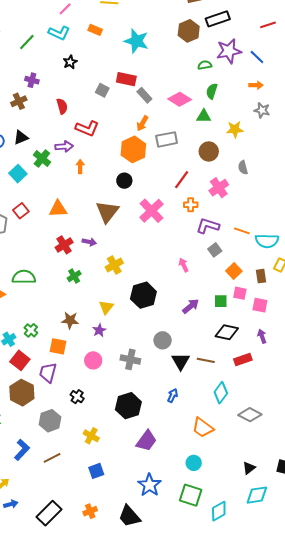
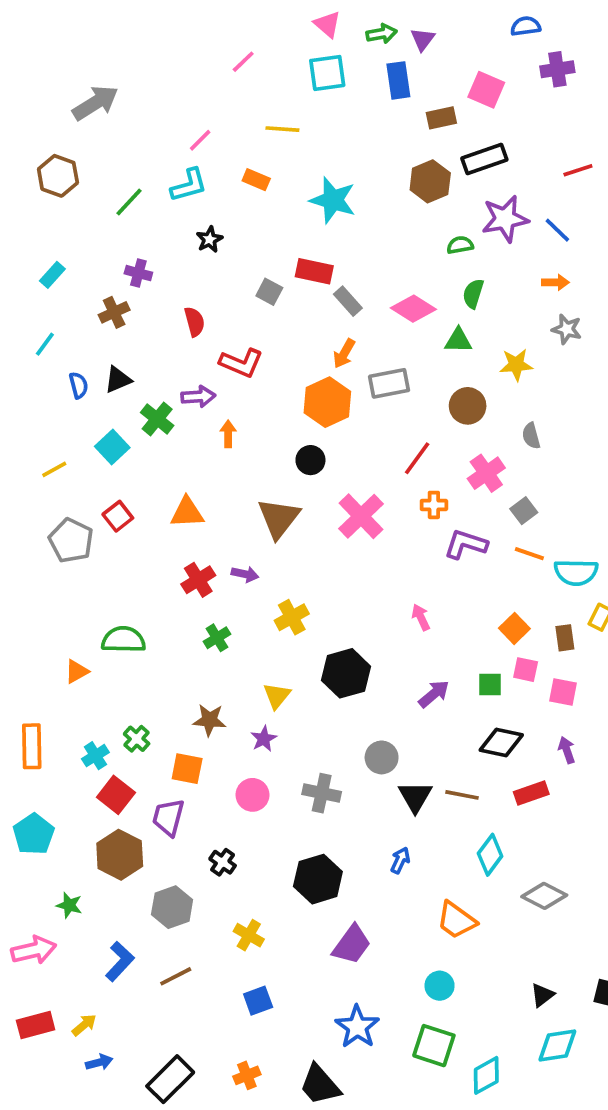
cyan L-shape: (59, 33) -> (189, 185), turned -40
gray square: (215, 250) -> (524, 511), moved

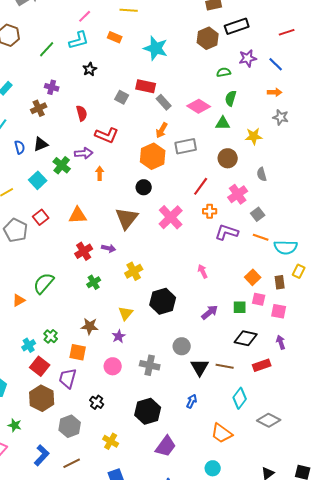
purple star: (505, 219) -> (248, 58), size x0.7
green semicircle: (123, 640) -> (44, 283), turned -50

